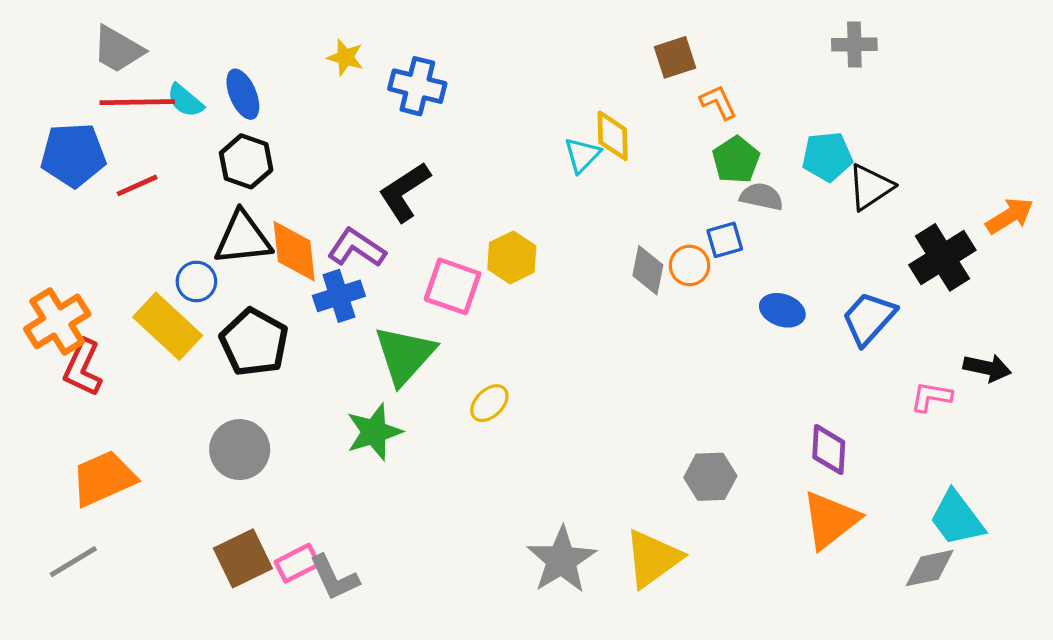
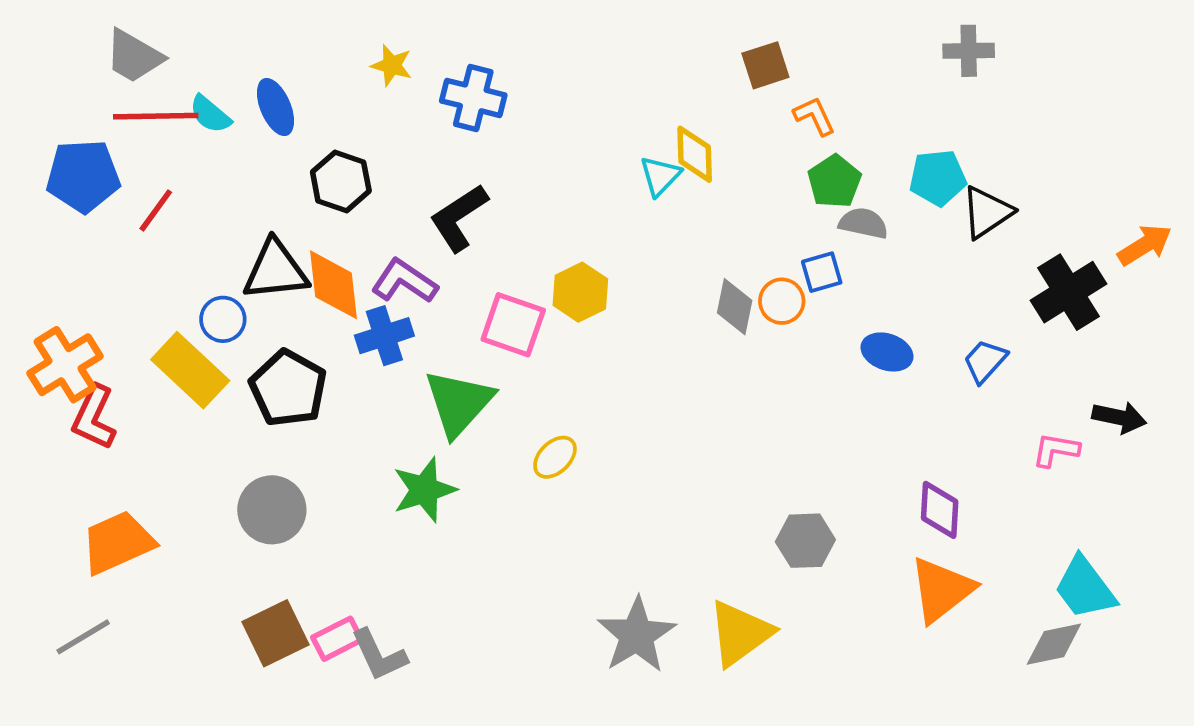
black hexagon: (246, 161) -> (341, 181), moved
red line: (137, 185) -> (156, 210), turned -30
blue trapezoid: (869, 318) -> (985, 361), size x0.7

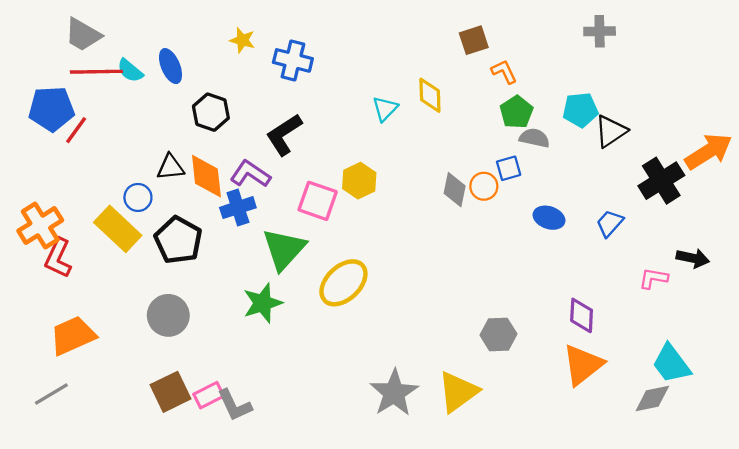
cyan triangle: (660, 176) -> (385, 109), moved
red line: (156, 210) -> (76, 130), moved
orange arrow: (1145, 245) -> (708, 151), size x1.4
black triangle: (275, 270) -> (171, 167), size x0.7
yellow ellipse: (555, 457) -> (343, 283), size x1.8

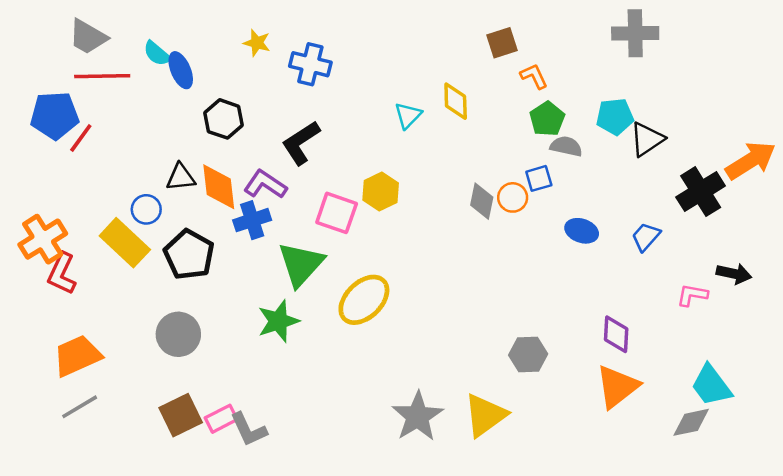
gray cross: (600, 31) -> (635, 33), size x1.4
cyan semicircle: (130, 71) -> (157, 54), moved
gray line: (51, 394) -> (80, 407), moved

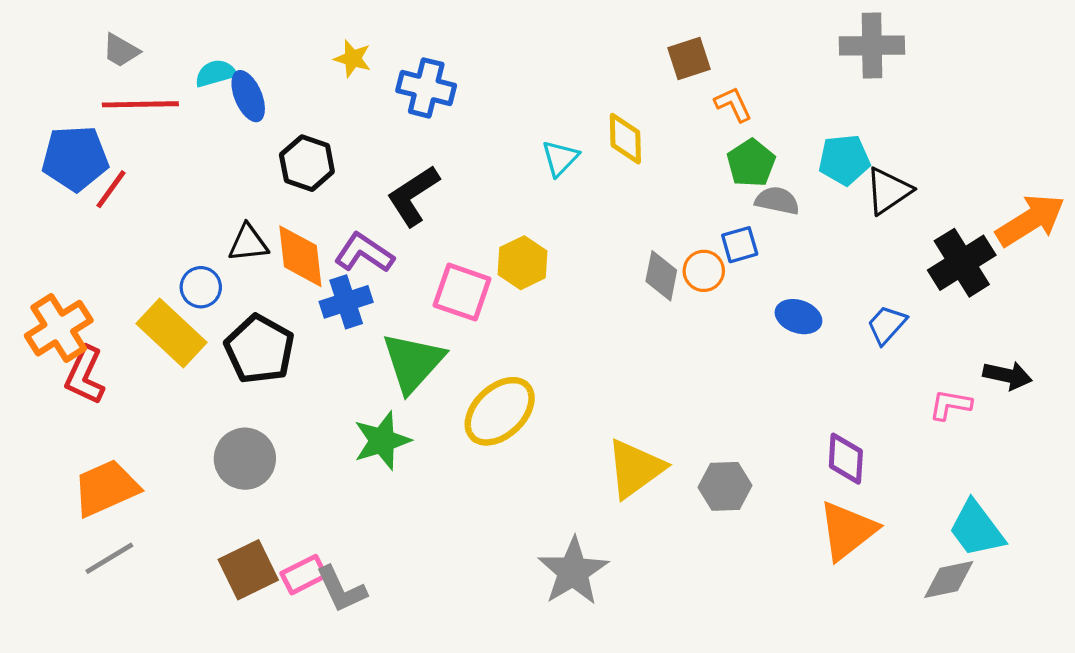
gray trapezoid: (88, 37) -> (121, 50), size x0.7
cyan semicircle: (157, 54) -> (216, 73), turned 124
yellow triangle: (485, 415) -> (635, 468), moved

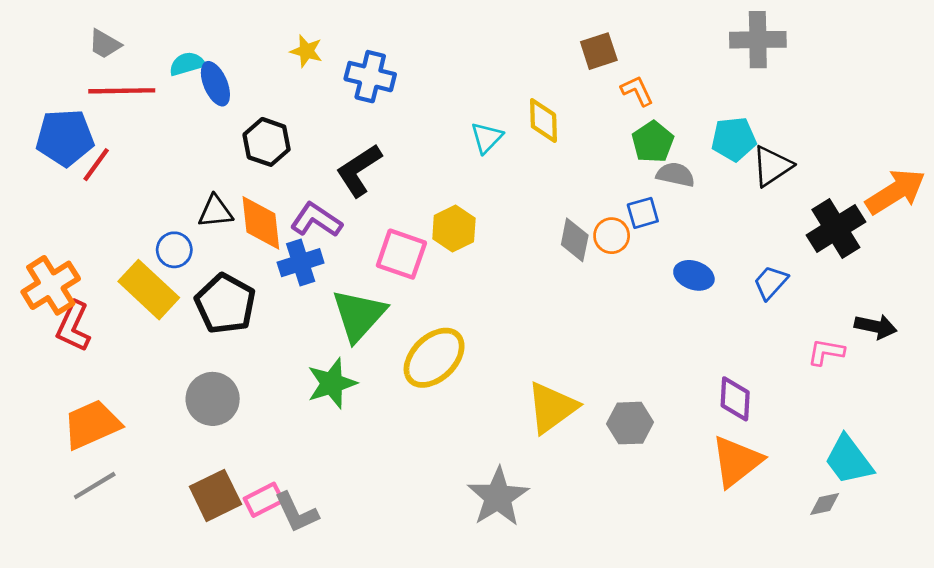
gray diamond: (949, 580) -> (825, 504), size x0.7

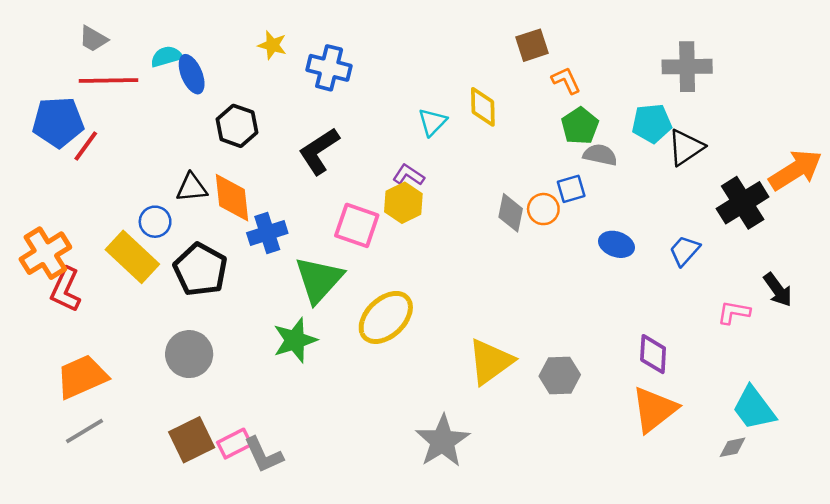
gray cross: (758, 40) -> (687, 67), moved
purple L-shape: (316, 220) -> (408, 175), moved, size x0.7
black arrow: (876, 326) -> (778, 290), turned 42

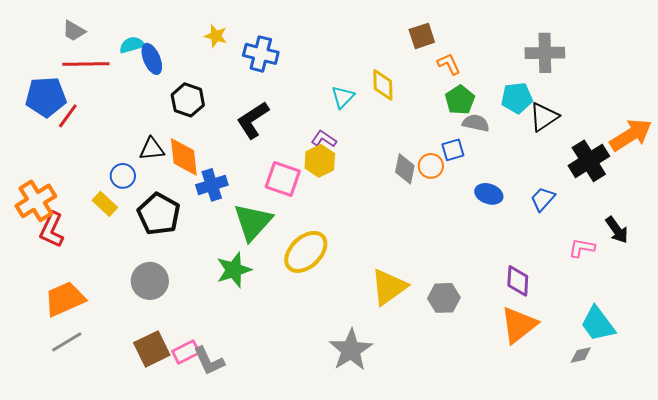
yellow rectangle: (132, 257) -> (105, 204), size x0.6

